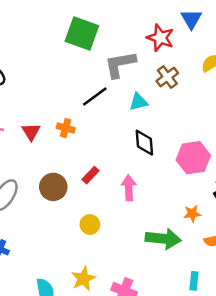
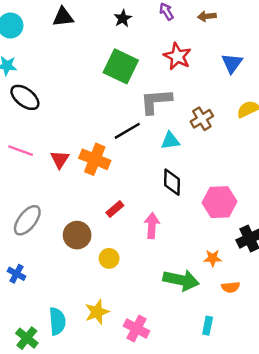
red star: (160, 38) -> (177, 56), moved
orange cross: (66, 128) -> (95, 159), size x1.6
brown circle: (53, 187) -> (77, 235), moved

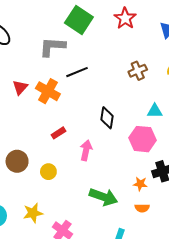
gray L-shape: (156, 101) -> (52, 47), moved
cyan triangle: (170, 141) -> (155, 111), moved
brown circle: (77, 235) -> (17, 161), moved
orange star: (213, 258) -> (140, 184), moved

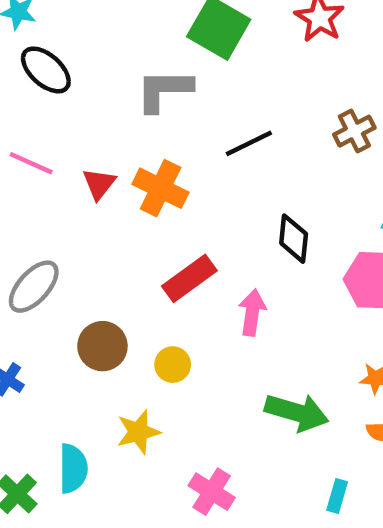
black line: (77, 72) -> (249, 143), moved
red rectangle: (58, 133) -> (189, 278), size x1.6
yellow star: (33, 213) -> (138, 432), moved

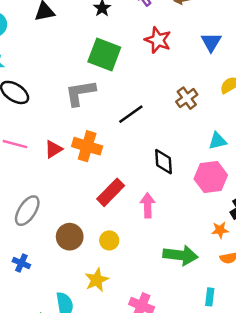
red triangle: (99, 184) -> (53, 149), turned 30

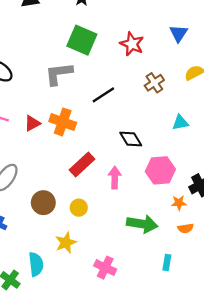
red star: (158, 40) -> (132, 44), moved
black diamond: (163, 162) -> (131, 139), turned -30
pink hexagon: (211, 177) -> (160, 170), moved

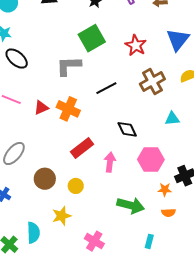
blue triangle: (179, 33) -> (178, 40), size x1.4
green square: (82, 40) -> (92, 38), turned 32
brown cross: (154, 83) -> (152, 81), size x1.4

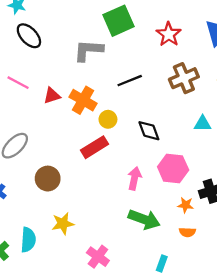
pink arrow: (110, 162) -> (134, 178), moved
yellow circle: (76, 186) -> (108, 119), moved

